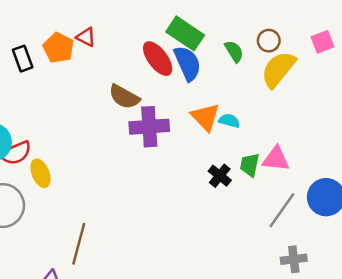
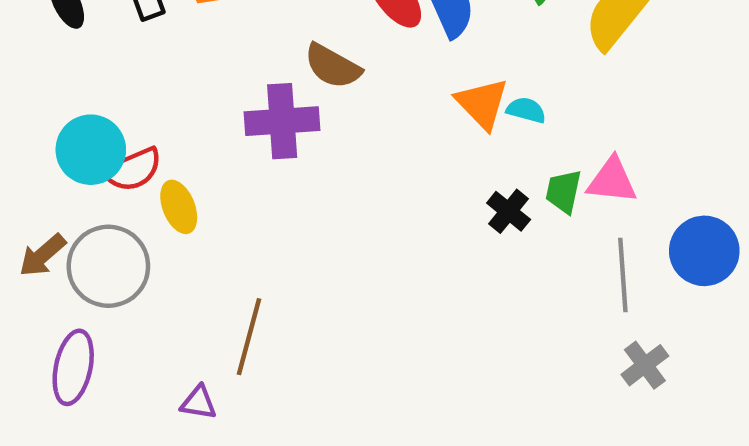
purple cross: (149, 127) -> (282, 121), moved
gray line: (282, 210) -> (623, 275), turned -39
gray cross: (294, 259) -> (645, 365), turned -30

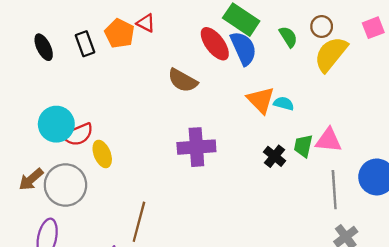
purple cross: (282, 121) -> (196, 147), moved

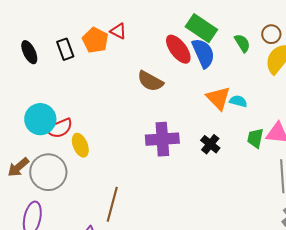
black cross: (275, 156) -> (210, 144), moved

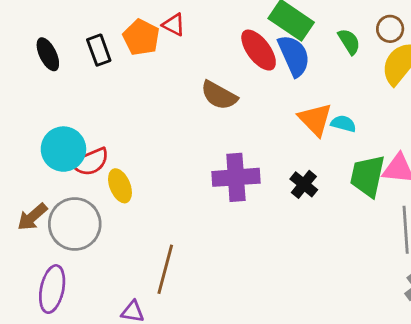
green trapezoid: (255, 138) -> (367, 176), size x1.5

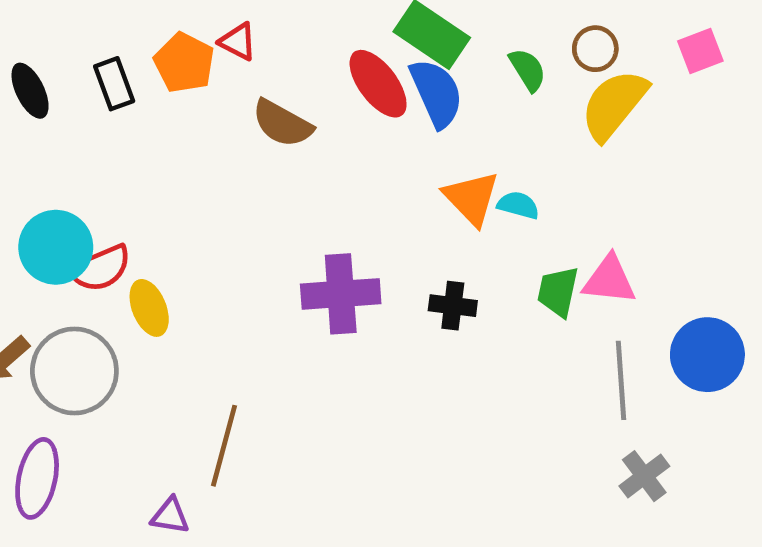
brown semicircle: (219, 95) -> (282, 123), moved
green trapezoid: (367, 176) -> (558, 292), size x0.7
black cross: (304, 184) -> (453, 306), turned -32

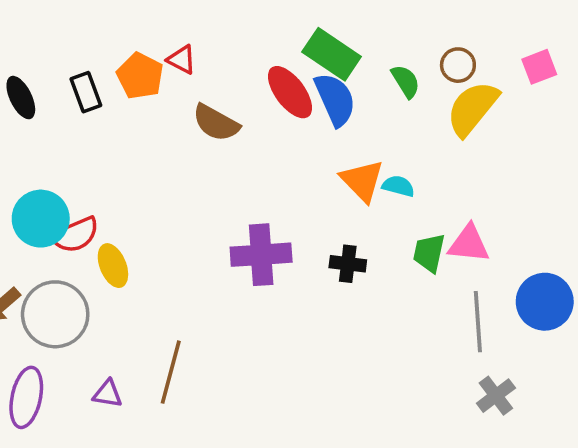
purple triangle: (170, 516) -> (108, 394), moved

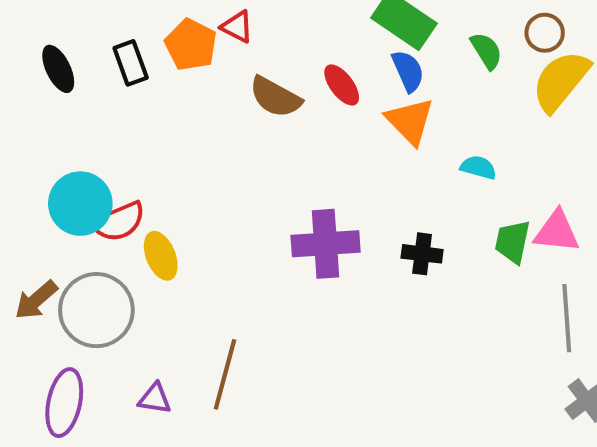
red ellipse: (290, 92) -> (342, 85), moved, size x0.7
blue semicircle: (335, 99) -> (408, 71), size x0.7
orange triangle: (362, 181) -> (410, 121), moved

